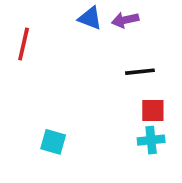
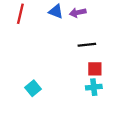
red line: (24, 44) -> (20, 14), moved
cyan square: (53, 142) -> (33, 88), turned 35

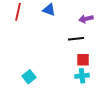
purple arrow: (78, 13) -> (86, 19), moved

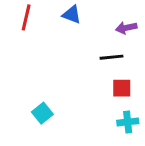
cyan cross: (82, 76) -> (128, 122), moved

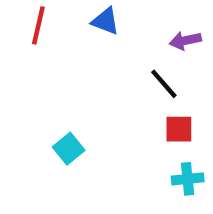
black line: (112, 57) -> (164, 84), turned 55
cyan square: (42, 113) -> (69, 149), moved

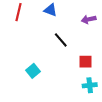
black line: (164, 84) -> (61, 40), moved

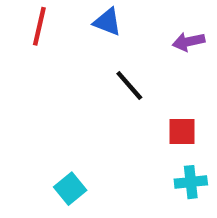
cyan square: (33, 71) -> (70, 189), moved

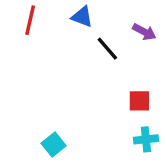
purple arrow: (189, 42) -> (144, 32), turned -140
black line: (129, 85) -> (107, 49), moved

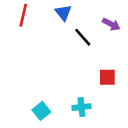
blue triangle: (82, 17) -> (63, 13), turned 30
cyan cross: (146, 139) -> (81, 107), moved

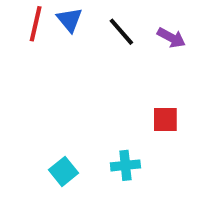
blue triangle: (63, 13) -> (70, 20), moved
black line: (83, 37) -> (121, 32), moved

